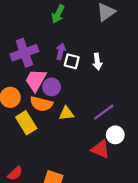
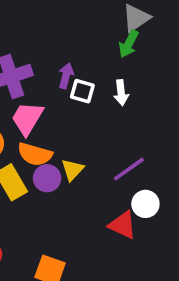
green arrow: (58, 14) -> (129, 44), moved
purple circle: (52, 87) -> (47, 178), moved
yellow triangle: (66, 113) -> (72, 170), turned -42

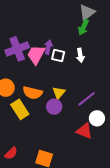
pink trapezoid: (27, 118) -> (36, 55), moved
yellow triangle: (72, 170) -> (59, 93), moved
purple circle: (47, 178) -> (54, 107), moved

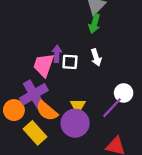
purple cross: (17, 49) -> (34, 94), moved
orange semicircle: (33, 93) -> (47, 111), turned 36
purple circle: (54, 107) -> (75, 123), size x1.5
white circle: (97, 118) -> (124, 93), moved

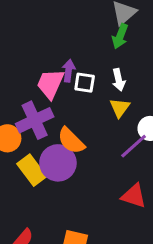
yellow triangle: (78, 106) -> (120, 108), moved
orange semicircle: (47, 111) -> (71, 141), moved
purple circle: (75, 123) -> (58, 163), moved

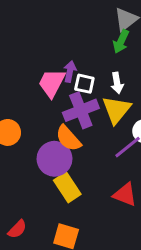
yellow triangle: (120, 108) -> (116, 110), size x1.5
purple cross: (35, 120) -> (81, 110), moved
yellow rectangle: (32, 170) -> (67, 187), moved

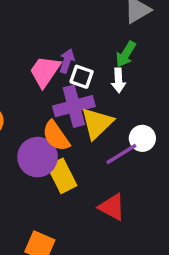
green arrow: (121, 41) -> (126, 54), moved
yellow triangle: (116, 110) -> (97, 123), moved
yellow rectangle: (67, 187) -> (62, 176), moved

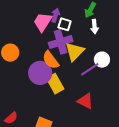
white arrow: (118, 80) -> (94, 27), moved

